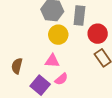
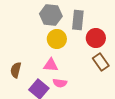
pink semicircle: (61, 79) -> (60, 83), turned 48

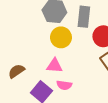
brown semicircle: (16, 70) -> (16, 71), turned 42

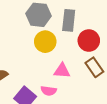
pink triangle: (54, 66) -> (62, 71), moved

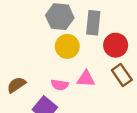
pink semicircle: (49, 91) -> (60, 85), moved

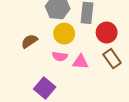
brown semicircle: (16, 85) -> (29, 41), moved
pink semicircle: (60, 85) -> (60, 56), moved

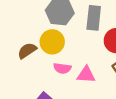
yellow circle: (64, 34) -> (52, 42), moved

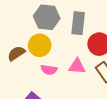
pink triangle: (86, 75) -> (77, 66), moved

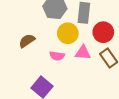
yellow circle: (40, 45) -> (68, 33), moved

